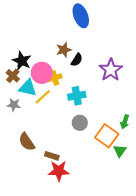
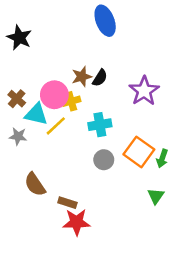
brown star: (64, 50) -> (82, 77), moved
black star: (22, 61) -> (19, 38), moved
orange square: (107, 136) -> (139, 152), moved

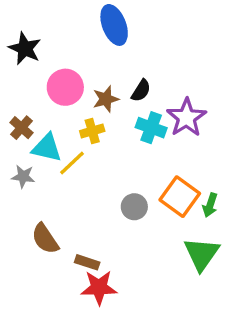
blue ellipse: (105, 21) -> (114, 25), moved
black semicircle: (100, 78) -> (141, 91), moved
pink circle: (54, 95) -> (65, 87), moved
cyan cross: (100, 125) -> (151, 128), moved, turned 30
green triangle: (156, 196) -> (202, 254), size x1.6

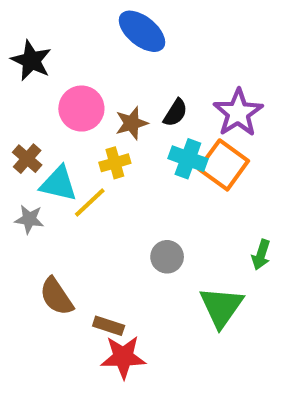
blue ellipse: (114, 25) -> (142, 31), turned -30
purple star: (186, 118) -> (238, 113), moved
orange square: (180, 197) -> (223, 165), moved
green triangle: (202, 254) -> (221, 307), moved

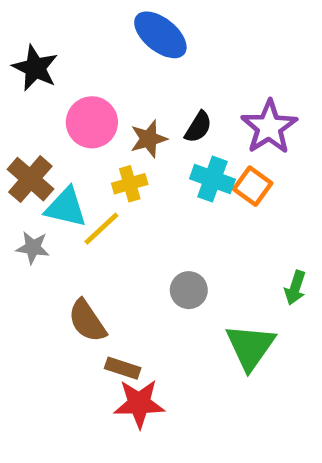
brown cross: (27, 159) -> (30, 179), size x1.4
orange square: (223, 165) -> (253, 186), size x0.7
brown semicircle: (56, 296) -> (87, 321), moved

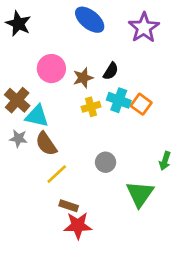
black star: (35, 68) -> (18, 24), moved
purple star: (269, 127) -> (144, 28), moved
yellow cross: (130, 184) -> (91, 107), moved
yellow line: (101, 229) -> (57, 174), moved
brown semicircle: (87, 321) -> (46, 144), moved

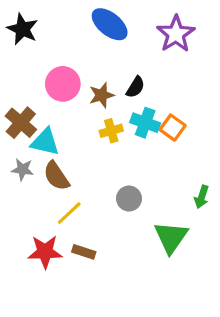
red star: (78, 226) -> (45, 252), moved

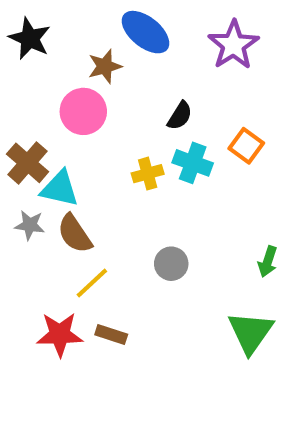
brown star: (102, 95) -> (105, 66), moved
orange square: (173, 128) -> (246, 146), moved
green triangle: (171, 237) -> (251, 332), moved

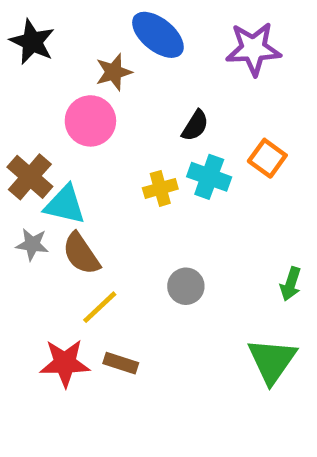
purple star: (233, 45) -> (253, 49), turned 30

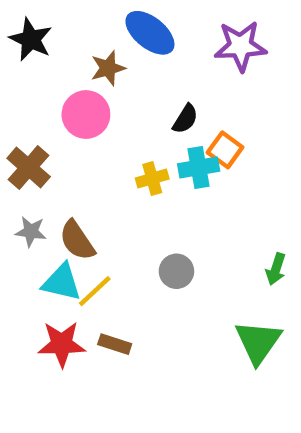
orange square: (267, 158) -> (225, 150), moved
cyan cross: (209, 177) -> (199, 167), turned -30
cyan triangle: (65, 205) -> (62, 282), moved

